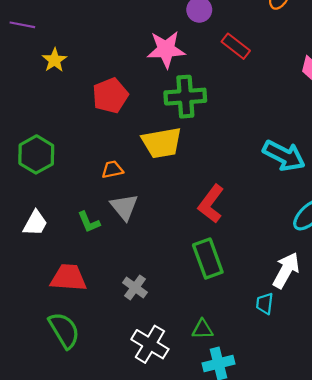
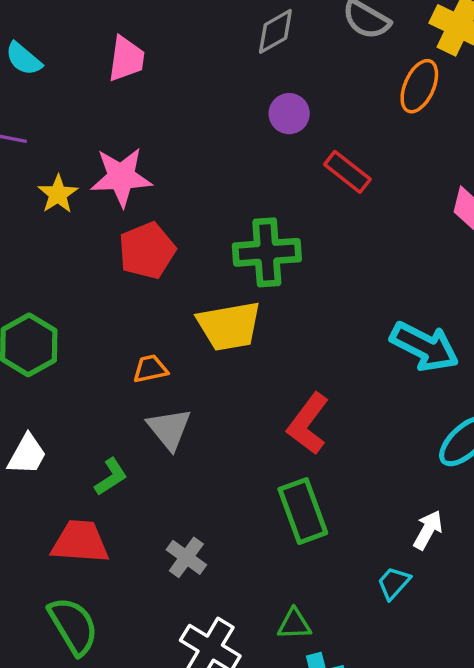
pink star: (166, 49) -> (121, 177), moved
green L-shape: (89, 222) -> (111, 477), moved, turned -100
white arrow: (286, 270) -> (428, 530), size x0.7
cyan trapezoid: (265, 304) -> (394, 583), turned 35

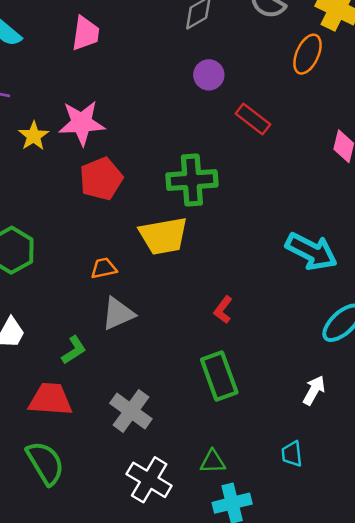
red L-shape: (308, 424) -> (223, 310), size x0.6
gray triangle: (169, 429) -> (118, 314), turned 45
gray cross: (186, 557) -> (131, 411), size x1.4
cyan trapezoid: (394, 583) -> (292, 454), moved, turned -48

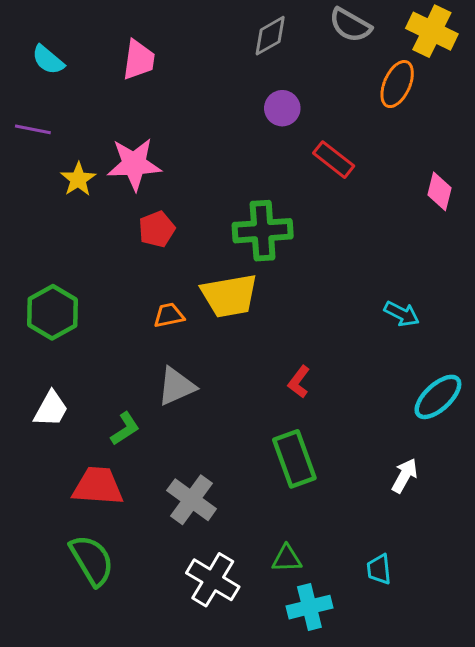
red pentagon: (101, 179) -> (157, 229), size x0.7
cyan arrow: (311, 251) -> (402, 314), size x0.6
orange trapezoid: (104, 268) -> (169, 315), moved
cyan trapezoid: (292, 454) -> (379, 569), moved

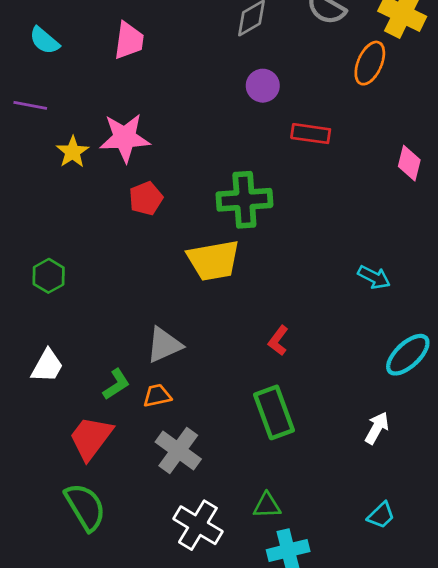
red rectangle: (334, 160) -> (311, 134), turned -30
green hexagon: (52, 312) -> (49, 276), size x0.7
orange trapezoid: (169, 315) -> (157, 396), moved
red trapezoid: (98, 486) -> (91, 438), turned -57
cyan trapezoid: (379, 569) -> (381, 515), moved, turned -128

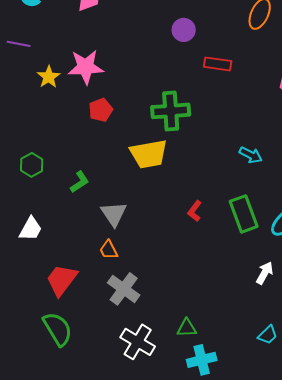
cyan arrow: (374, 277) -> (251, 155), moved
gray triangle: (164, 345) -> (114, 214), turned -40
green L-shape: (116, 384) -> (80, 182), moved
orange trapezoid: (157, 396) -> (109, 250), turned -105
green rectangle: (274, 412) -> (244, 214), moved

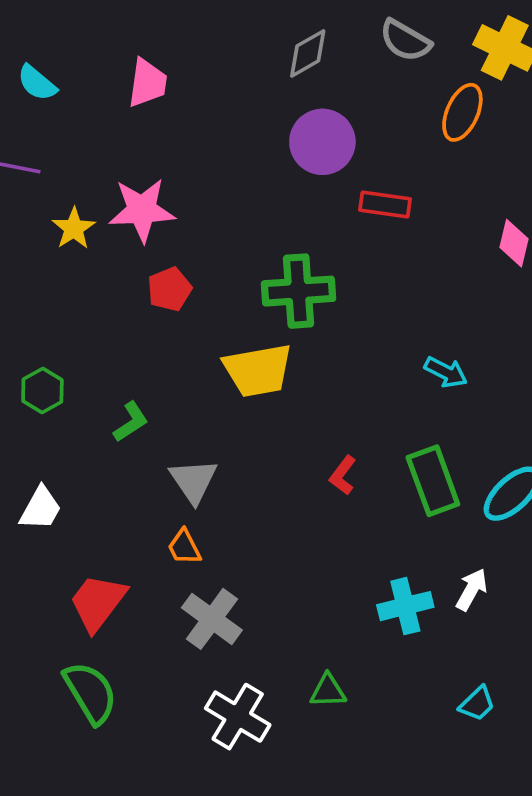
purple circle: (184, 30) -> (322, 142), size x1.5
cyan cross: (202, 360) -> (405, 606), moved

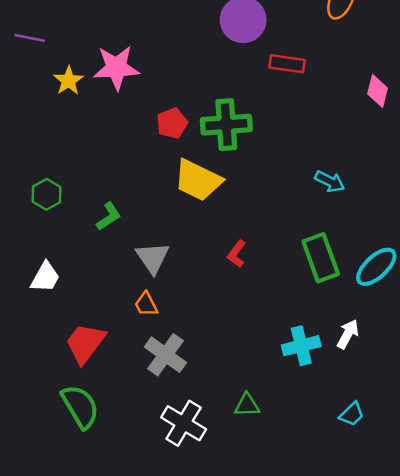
red pentagon: (170, 289) -> (172, 123), moved
yellow trapezoid: (258, 370) -> (198, 180), turned 36
red L-shape: (343, 475) -> (237, 254), moved

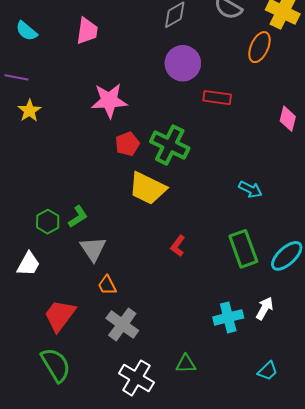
pink star: (116, 68) -> (109, 101), moved
yellow star: (69, 81) -> (29, 111), moved
green cross: (226, 125) -> (170, 145), turned 30
green hexagon: (47, 194) -> (48, 222), moved
gray triangle: (153, 258) -> (93, 249), moved

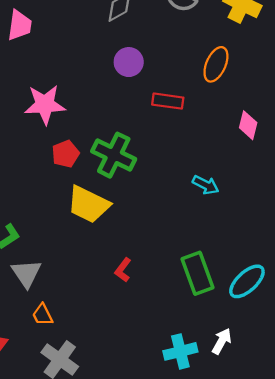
orange ellipse: (259, 47) -> (216, 64), moved
purple circle: (183, 63) -> (129, 62), size x0.7
cyan arrow: (250, 189) -> (206, 185), moved

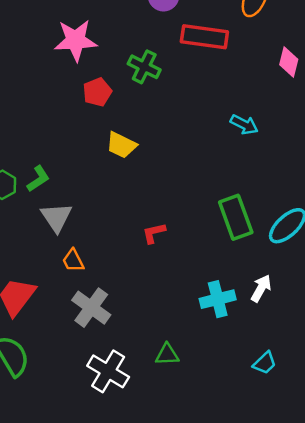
red rectangle: (168, 101) -> (204, 37), size x1.4
green cross: (114, 155) -> (144, 67), moved, size x0.7
yellow trapezoid: (88, 204) -> (121, 145), size x0.7
red L-shape: (123, 270) -> (154, 233), moved, turned 40

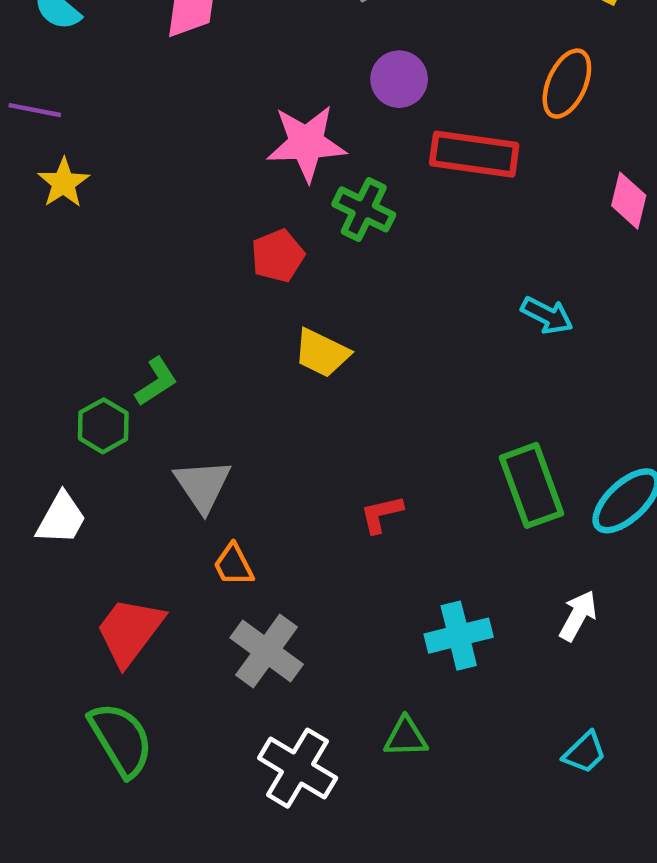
pink star: (76, 40) -> (306, 143), moved
green L-shape: (38, 179) -> (156, 382), moved
cyan cross: (218, 299) -> (459, 636), moved

